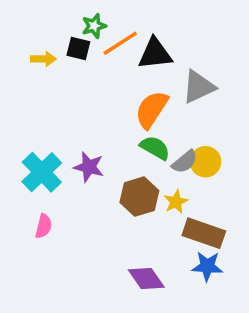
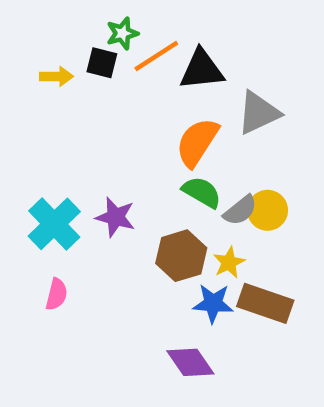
blue star: (207, 266) -> (213, 303), moved

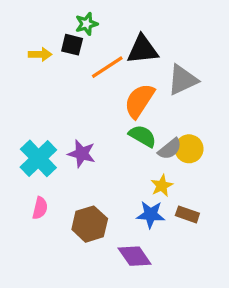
orange line: (156, 56) -> (107, 67), moved
brown hexagon: (181, 256) -> (90, 224), moved
brown rectangle: (265, 303) -> (187, 214), size x0.6

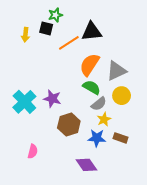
yellow arrow: (40, 54) -> (25, 35), turned 96
gray triangle: (183, 80) -> (116, 71), moved
gray semicircle: (170, 149) -> (99, 104), moved
pink semicircle: (40, 208) -> (33, 151), moved
brown hexagon: (90, 224) -> (69, 125), moved

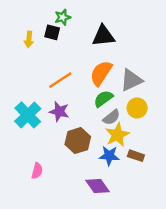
orange line: (69, 43) -> (60, 80), moved
green semicircle: (92, 87) -> (103, 99), turned -66
yellow star: (104, 119) -> (117, 135), size x1.5

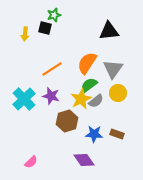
black triangle: (103, 36) -> (109, 31), moved
gray triangle: (131, 80) -> (113, 69), turned -30
yellow star: (117, 135) -> (81, 99), moved
pink semicircle: (37, 171) -> (31, 162), moved, turned 32

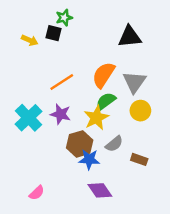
yellow arrow: (25, 34) -> (30, 40), turned -72
gray semicircle: (96, 101) -> (114, 144), moved
blue star: (94, 134) -> (89, 159), moved

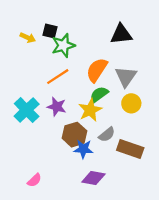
green star: (64, 18) -> (63, 45), moved, size x1.5
brown rectangle: (139, 159) -> (130, 149), size x1.6
purple diamond: (100, 190) -> (93, 178), turned -45

